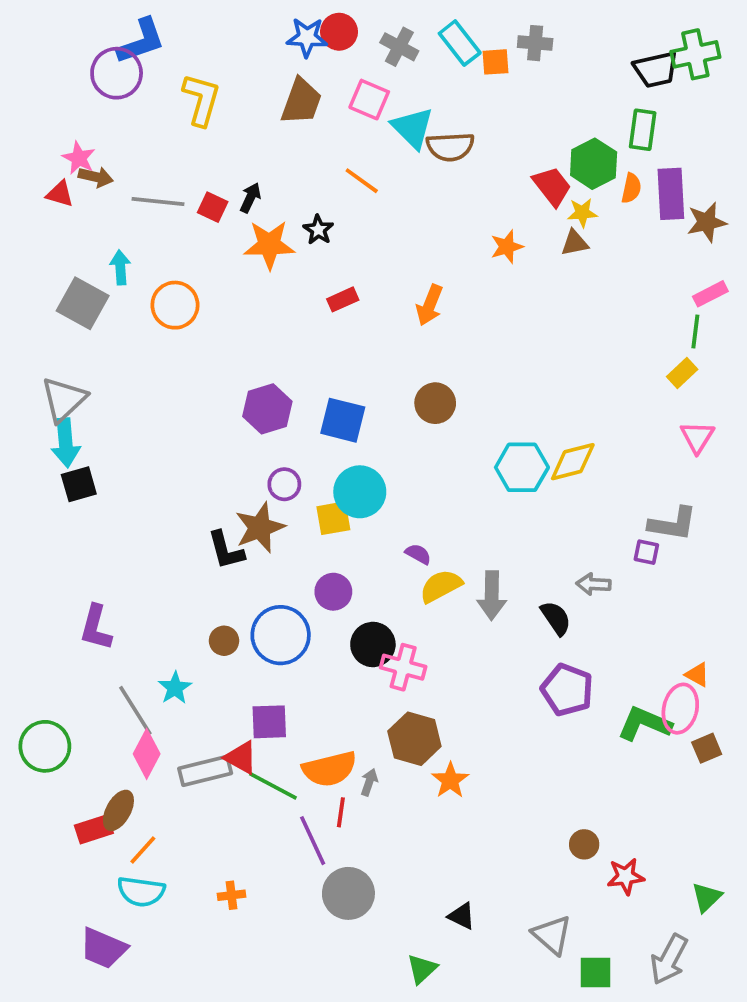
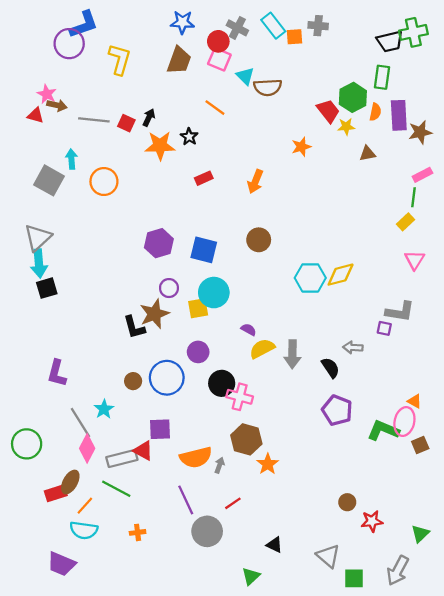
red circle: (339, 32) -> (218, 41), moved
cyan triangle: (413, 128) -> (245, 76), size x0.7
brown triangle: (575, 243) -> (367, 153), moved
green line: (273, 786) -> (116, 489), moved
red line: (341, 812) -> (233, 503), moved, turned 48

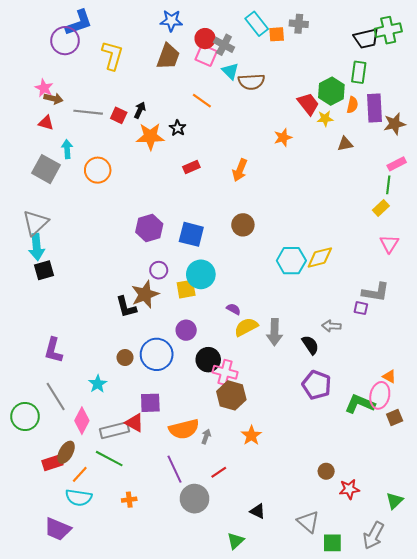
gray cross: (237, 28) -> (224, 45), moved
red triangle: (36, 115) -> (46, 123), moved
gray line: (80, 423) -> (56, 396), moved
brown hexagon: (246, 439) -> (231, 395), moved

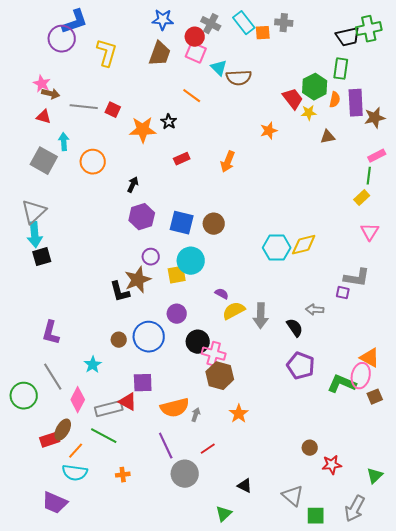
gray cross: (224, 45) -> (211, 24), moved
black arrow: (140, 110) -> (133, 185), moved
brown circle: (243, 225) -> (214, 224), moved
orange triangle: (389, 376) -> (370, 358), size x1.5

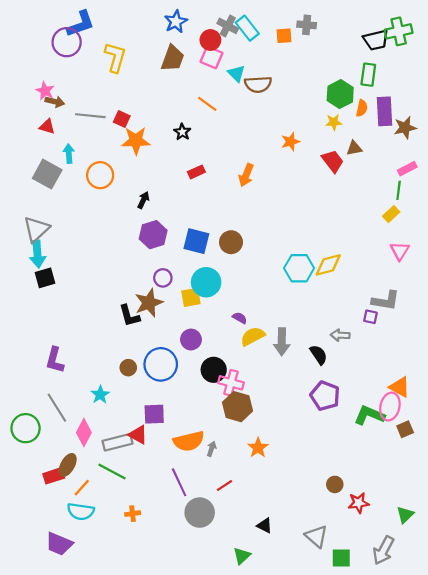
blue star: (163, 20) -> (176, 22), turned -30
cyan rectangle: (244, 23) -> (247, 28), moved
red trapezoid: (293, 99) -> (333, 161), moved
orange star: (143, 130) -> (136, 141), moved

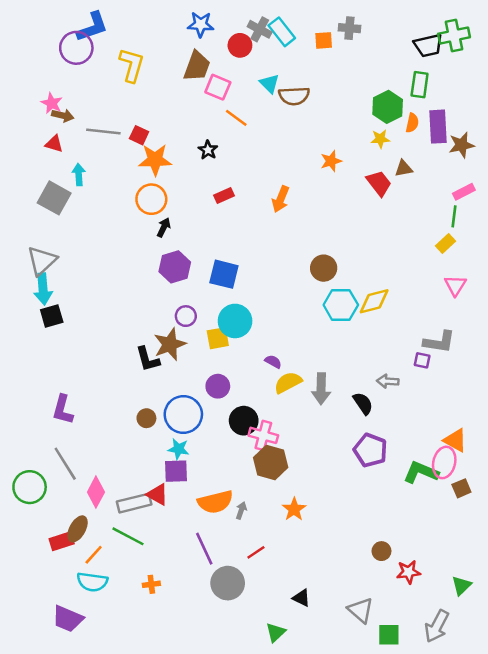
blue star: (176, 22) -> (201, 24), turned 30
pink square: (212, 57) -> (218, 87), moved
orange circle: (100, 175) -> (151, 199), moved
brown circle: (231, 242) -> (324, 268), moved
cyan star: (100, 395) -> (178, 449), moved, turned -30

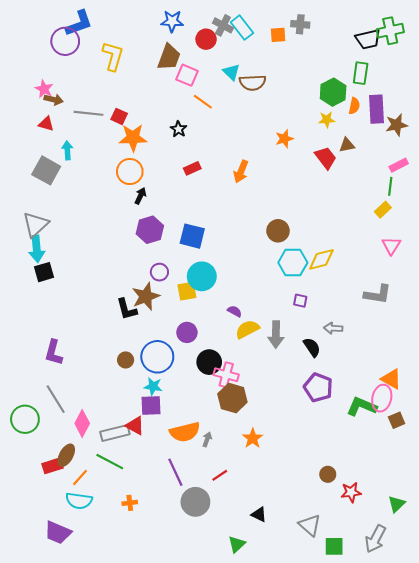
purple square: (422, 360) -> (300, 301), moved

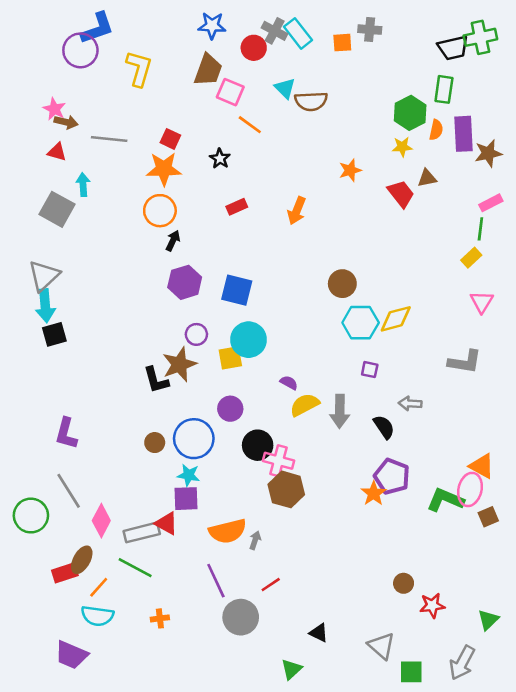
red square: (119, 116) -> (170, 139), moved
orange star: (253, 438) -> (374, 493), moved

